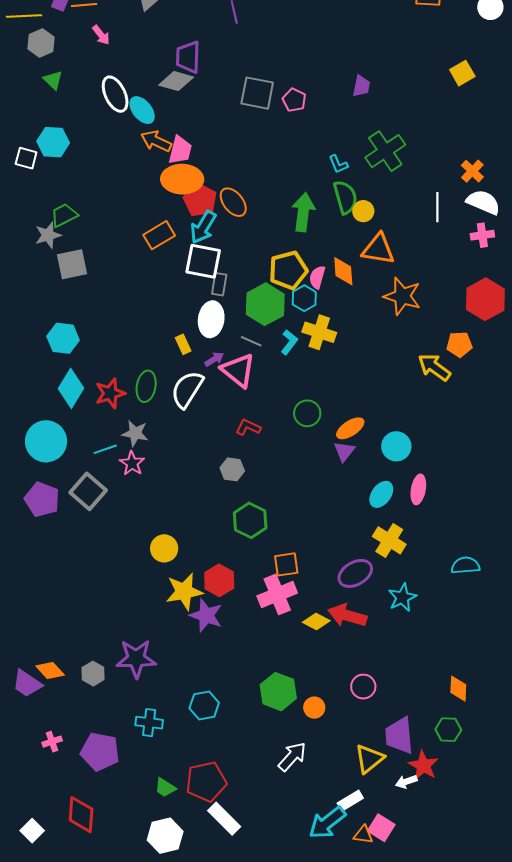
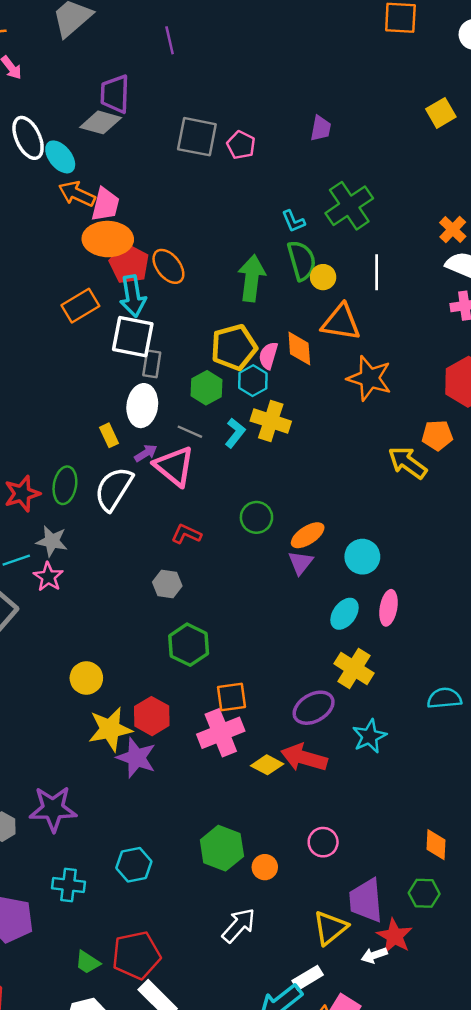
white line: (437, 207) -> (377, 272), moved
cyan arrow: (203, 227) -> (133, 296), turned -40
green hexagon: (265, 304) -> (206, 388), size x0.7

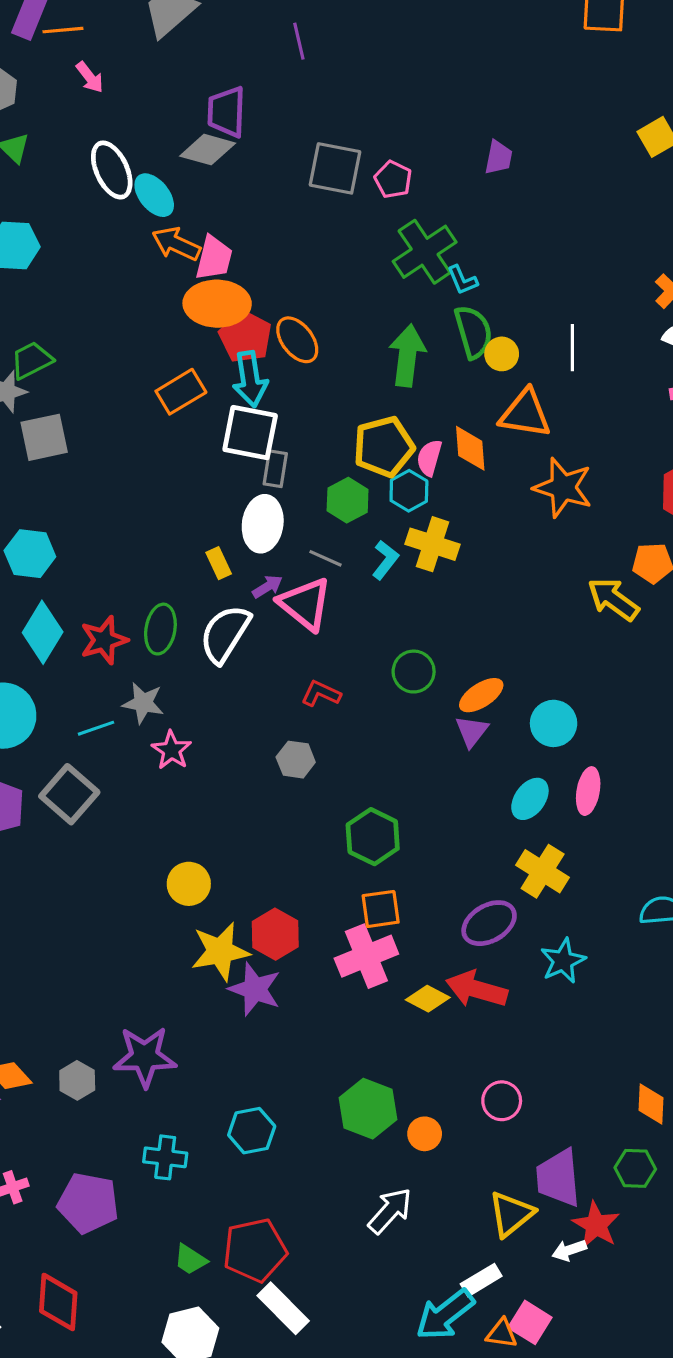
green cross: (349, 206) -> (425, 252), moved
pink star: (48, 577) -> (171, 750), moved
green hexagon: (189, 645) -> (373, 837), moved

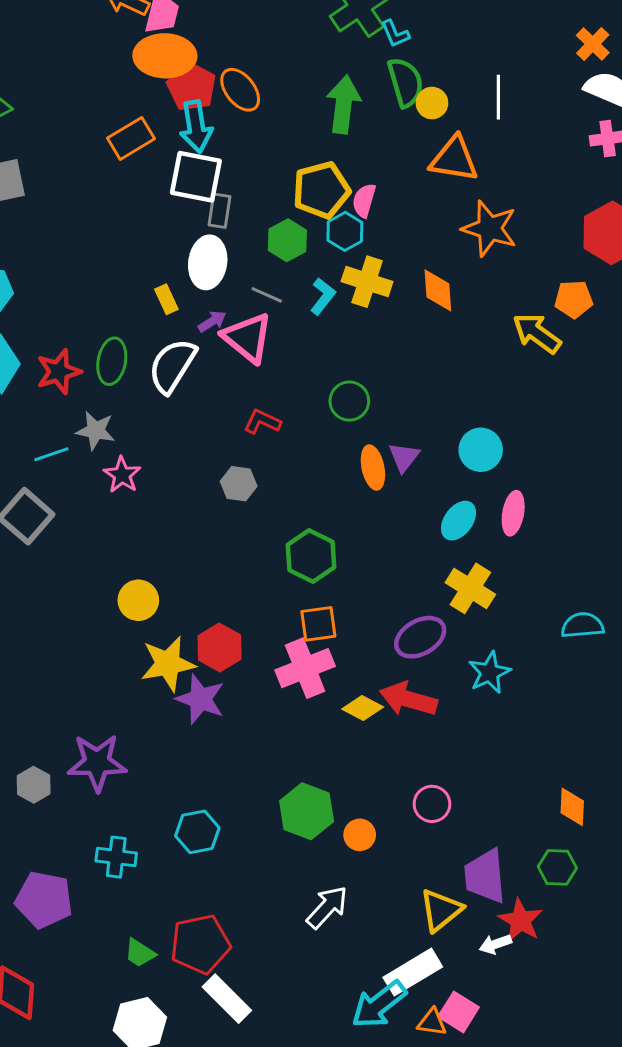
orange diamond: (470, 448) -> (438, 290), moved
orange ellipse: (481, 695) -> (373, 467), moved, turned -69
white rectangle: (481, 1280) -> (413, 972), size x1.5

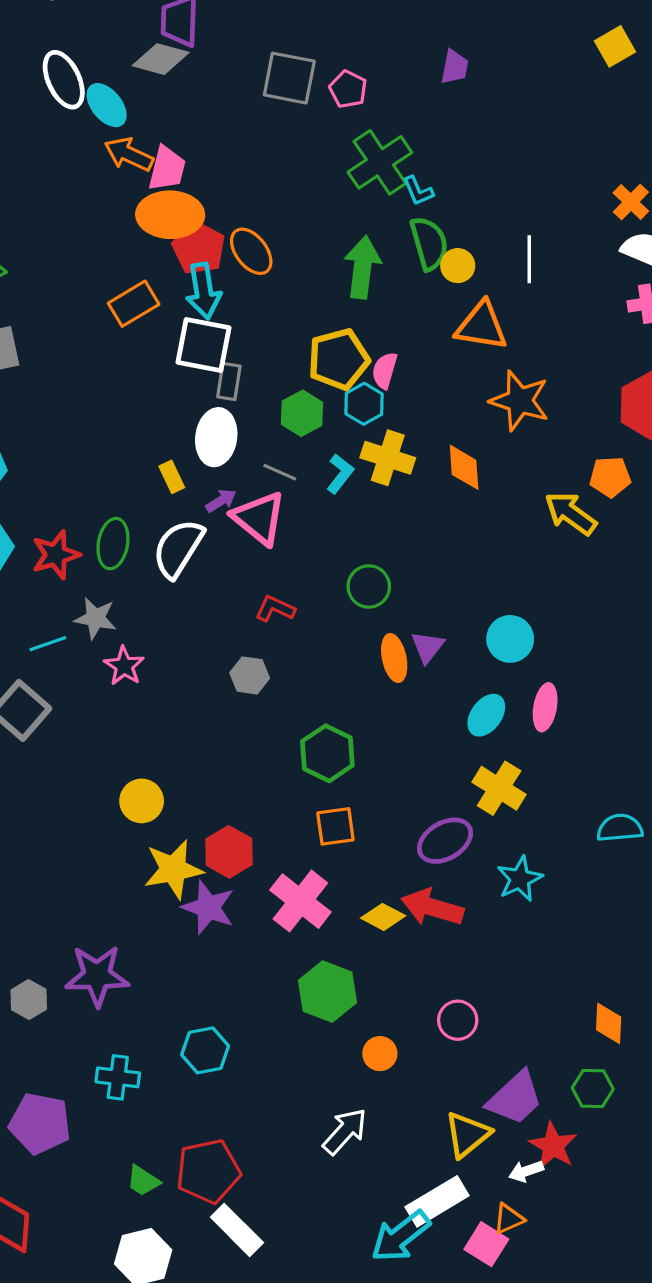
pink cross: (305, 668) -> (300, 901), moved, turned -30
green hexagon: (307, 811) -> (327, 992), moved
purple trapezoid: (485, 876) -> (515, 1098), turned -128
orange triangle: (432, 1022) -> (509, 1219), moved, turned -32

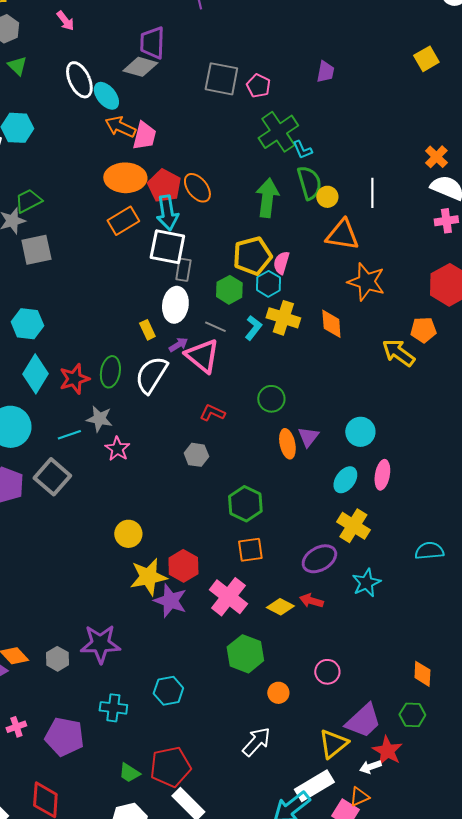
orange ellipse: (170, 215) -> (125, 178), moved
red arrow: (432, 907) -> (311, 601), size x0.6

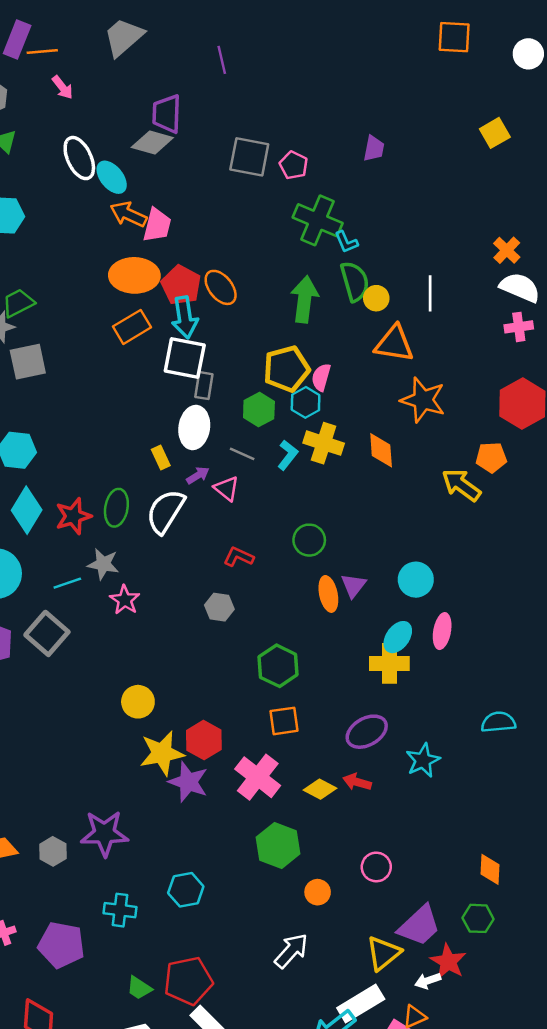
green cross: (278, 132) -> (318, 220), turned -33
pink triangle: (202, 356) -> (227, 489), size x0.6
yellow cross: (353, 526) -> (389, 663), moved, turned -32

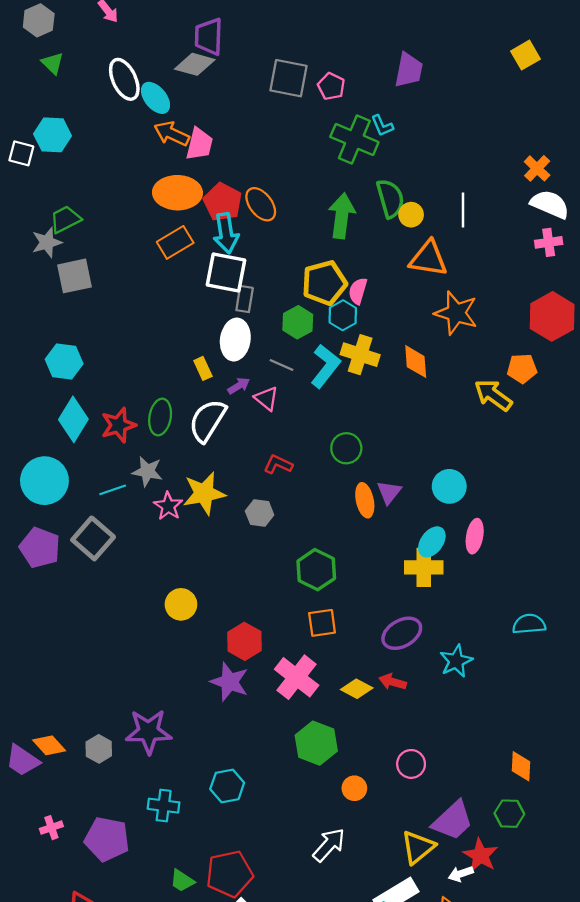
purple trapezoid: (374, 148) -> (409, 70), size x1.4
cyan L-shape: (346, 242) -> (382, 126), moved
cyan L-shape: (288, 455) -> (325, 366), size x1.5
yellow star: (162, 753) -> (204, 493), moved

